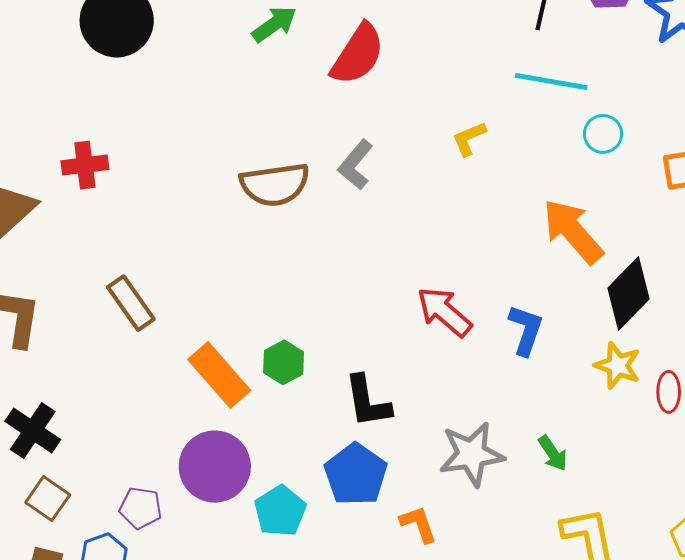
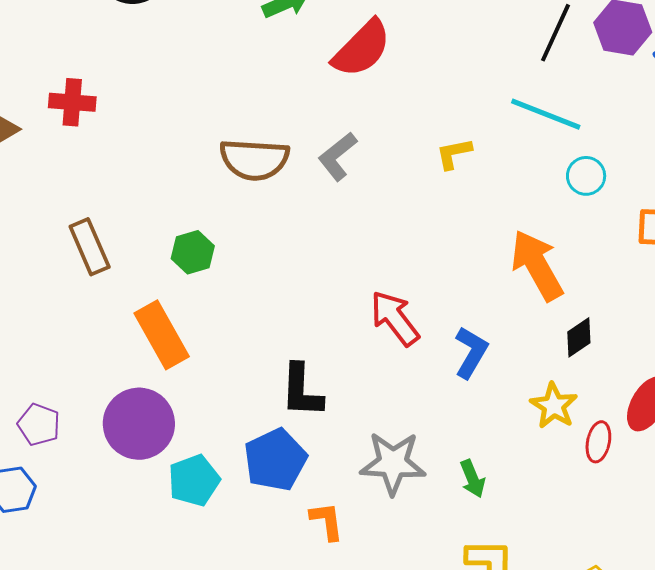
black diamond: (628, 294) -> (579, 337), size x0.6
green hexagon: (284, 362) -> (193, 252), moved
purple pentagon: (141, 508) -> (39, 425), moved

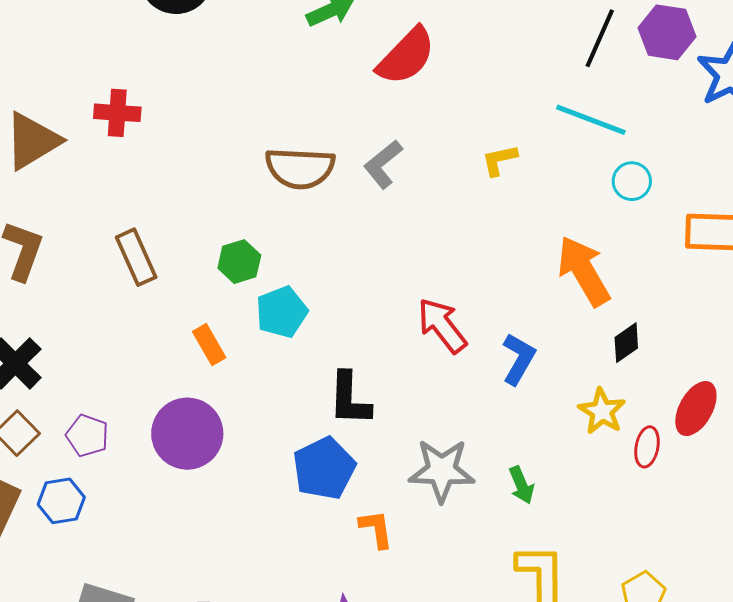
orange rectangle: (162, 335) -> (209, 345), size x0.6
cyan pentagon: (194, 480) -> (282, 312), moved

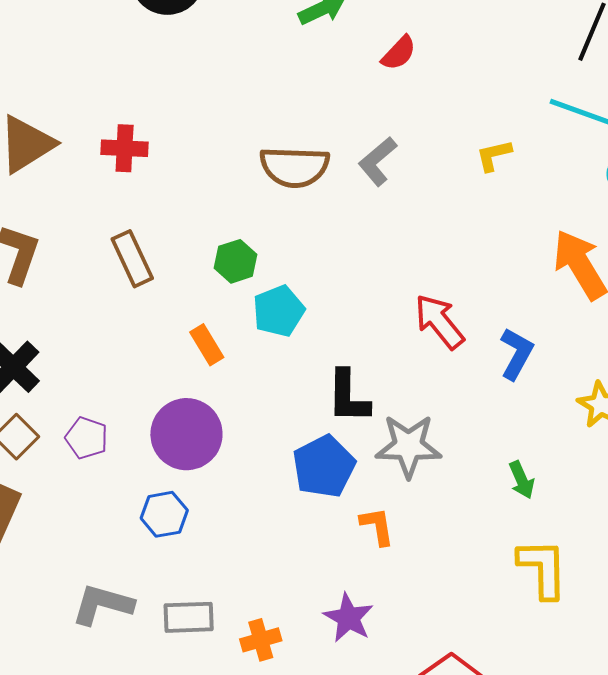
red semicircle: (406, 56) -> (399, 53), size x0.6
red cross: (117, 113) -> (125, 148), moved
gray star: (442, 470) -> (408, 446), moved
blue hexagon: (61, 501) -> (164, 514), moved

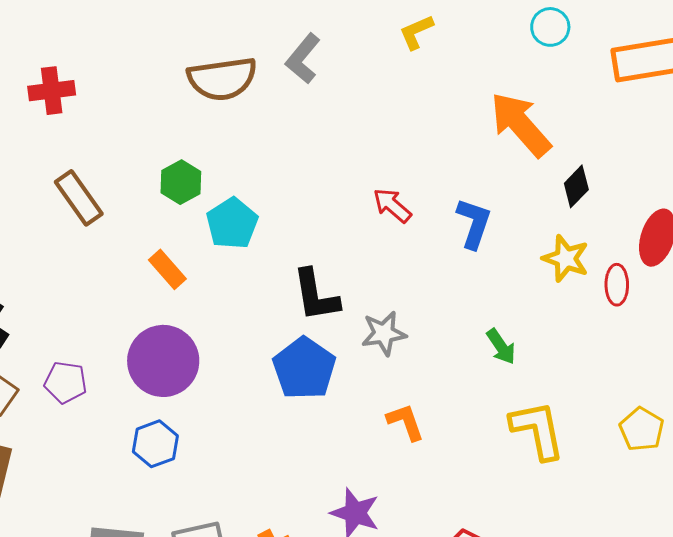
red arrow: (439, 322) -> (392, 205), size x0.7
gray star: (408, 446) -> (384, 333), size x0.7
orange L-shape: (377, 526) -> (405, 422), moved

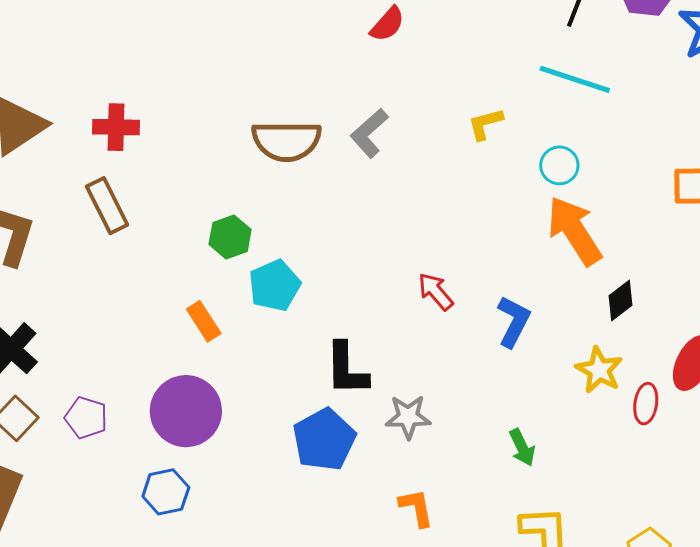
cyan circle: (550, 27) -> (559, 165), moved
brown rectangle: (79, 198) -> (107, 206), moved

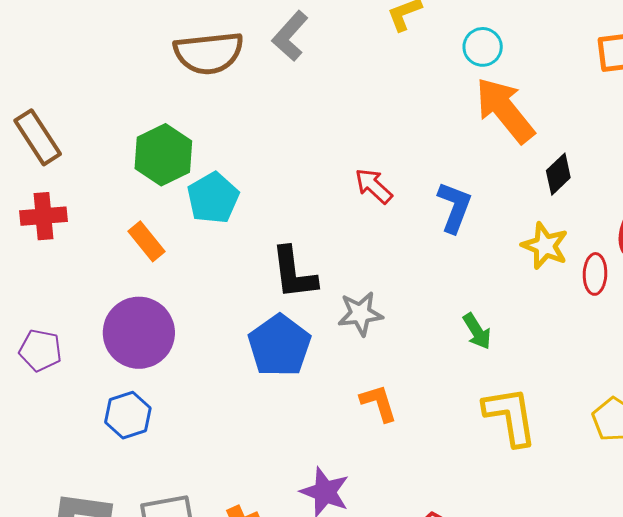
red cross: (116, 127) -> (44, 216), moved
green hexagon: (230, 237) -> (163, 155), size x1.4

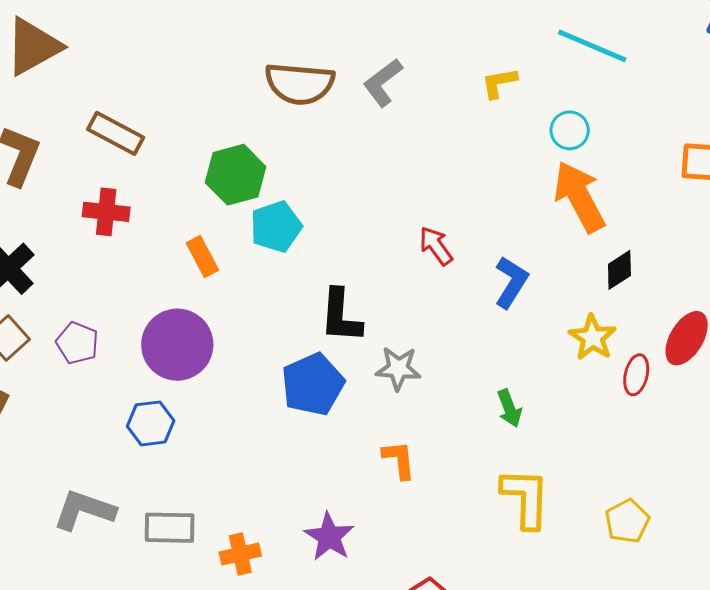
brown rectangle: (38, 137) -> (116, 133), turned -40

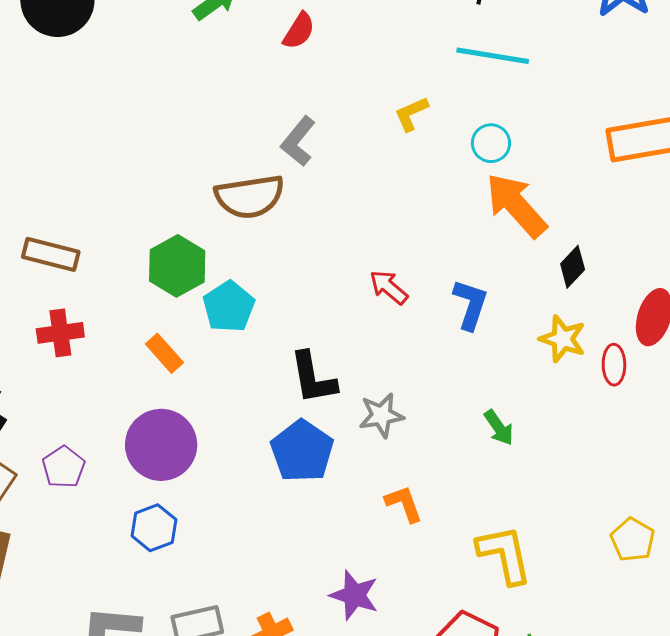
brown semicircle: (300, 84) -> (250, 197), moved
purple pentagon: (77, 343) -> (64, 467), turned 30
yellow L-shape: (526, 498) -> (504, 554), moved
yellow pentagon: (627, 521) -> (633, 540), moved

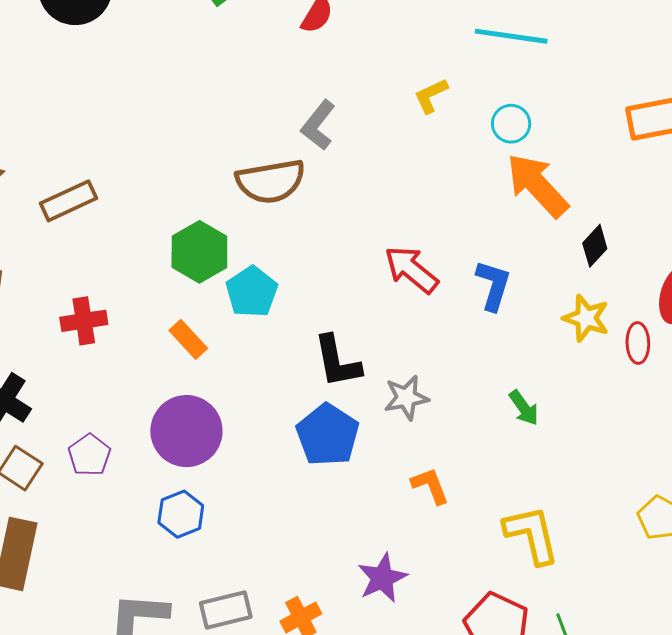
brown rectangle: (51, 254) -> (69, 201), moved, turned -38
red arrow: (389, 287) -> (411, 270), size x1.4
purple star: (354, 595) -> (382, 578), turned 30

